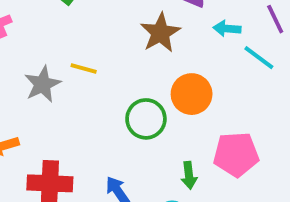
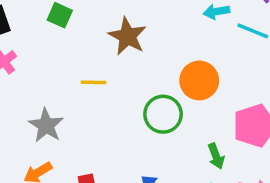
brown star: (160, 33) -> (127, 36), moved
gray star: (42, 84) -> (46, 125), moved

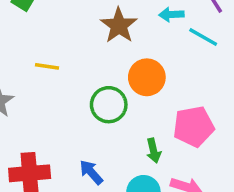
brown star: (127, 36) -> (119, 25), moved

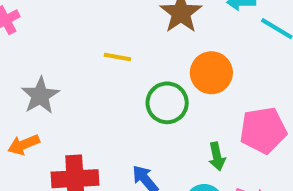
yellow line: (47, 66) -> (117, 57), moved

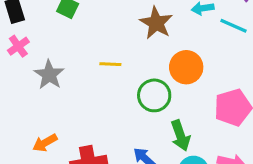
gray star: (40, 96) -> (49, 75), moved
green arrow: (217, 156) -> (180, 136), moved, size x1.4

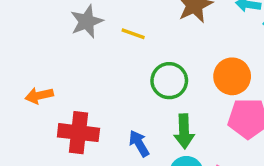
orange circle: (186, 67) -> (232, 76), moved
gray star: (49, 75) -> (87, 21), moved

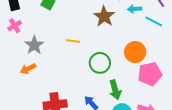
gray star: (87, 21) -> (34, 45), moved
orange arrow: (39, 96) -> (28, 69), moved

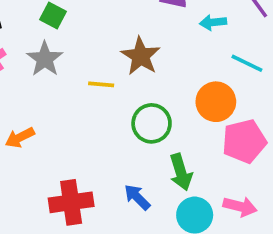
brown star: (104, 16) -> (141, 56), moved
cyan line: (154, 21) -> (247, 63), moved
gray star: (34, 45) -> (45, 59), moved

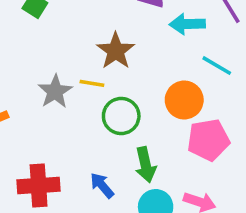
cyan arrow: (213, 22) -> (187, 24), size x1.4
gray star: (45, 59) -> (55, 91), moved
yellow line: (101, 84) -> (92, 83), moved

